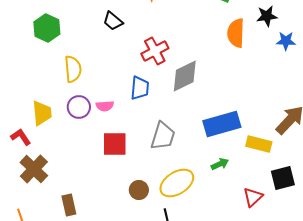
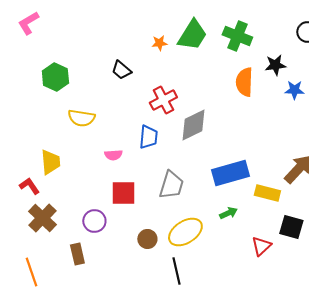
yellow semicircle: (73, 69) -> (81, 118), turned 104
purple circle: (79, 107) -> (94, 221), moved
black square: (283, 178) -> (291, 227), turned 30

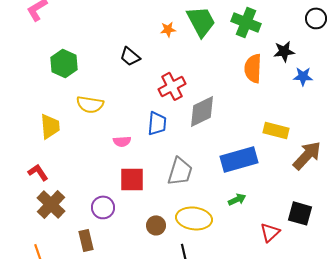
green trapezoid: (192, 35) -> (201, 21), turned -60
yellow trapezoid: (50, 162) -> (50, 126), moved
yellow rectangle: (267, 193) -> (276, 130), moved
yellow ellipse: (185, 232) -> (194, 218), turned 40

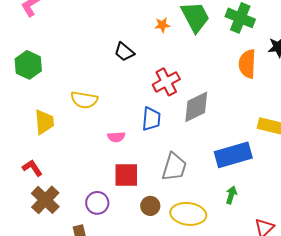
green hexagon: (64, 63) -> (28, 65), moved
green arrow: (237, 199) -> (231, 195), turned -48
brown circle: (156, 225) -> (150, 206), moved

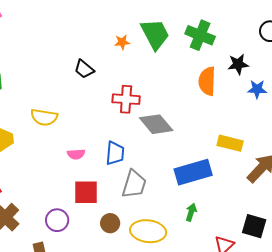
red cross: (166, 82) -> (126, 99), turned 32
gray diamond: (196, 107) -> (156, 124), turned 76
blue trapezoid: (151, 119) -> (115, 153), moved

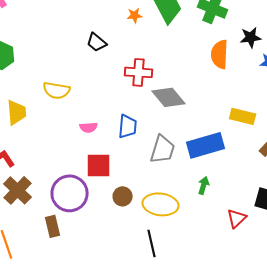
gray trapezoid: (134, 184) -> (163, 149), moved
purple circle: (57, 220) -> (70, 193), size x1.6

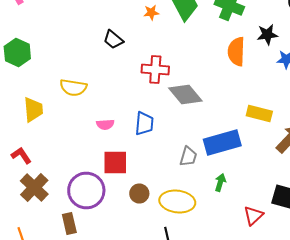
gray trapezoid: (163, 149) -> (188, 156), moved, size x0.7

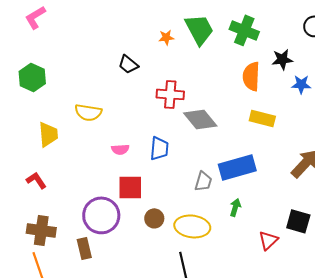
yellow rectangle: (259, 114) -> (262, 118), moved
brown cross: (34, 188) -> (41, 230), moved, turned -36

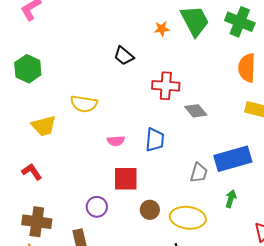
gray diamond: (200, 119) -> (196, 111), size x0.7
yellow trapezoid: (48, 134) -> (44, 126), turned 80
purple circle: (101, 215) -> (97, 207), size x0.6

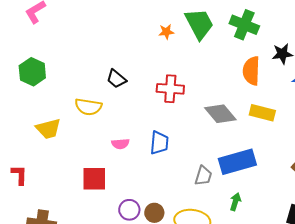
black trapezoid: (124, 56) -> (116, 79), moved
gray diamond: (196, 111) -> (220, 114), moved, size x1.4
red L-shape: (32, 172) -> (19, 175), moved, turned 35
red square: (126, 179) -> (94, 179), moved
purple circle: (97, 207) -> (129, 210), moved

